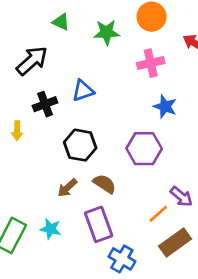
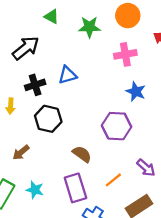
black hexagon: (80, 145) -> (48, 119), moved
brown arrow: (67, 188) -> (21, 152), moved
orange line: (158, 214) -> (113, 180), moved

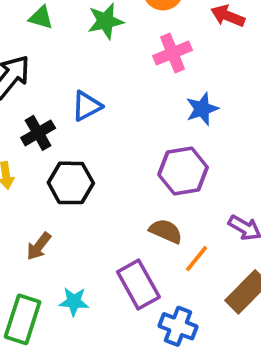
blue star: (136, 91) -> (202, 109), turned -30
brown semicircle: (82, 154) -> (166, 231), moved

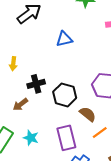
black cross: (38, 133) -> (36, 84), moved
black hexagon: (71, 183) -> (65, 95), moved

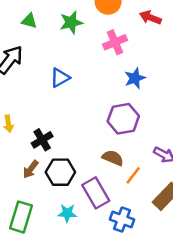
black hexagon: (65, 95) -> (60, 172), moved
cyan star: (31, 138) -> (67, 213), moved

